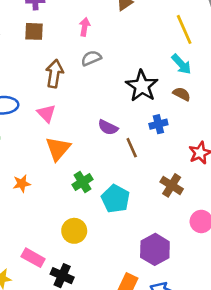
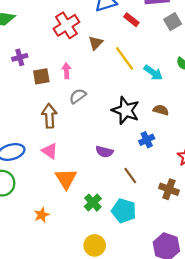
yellow line: (184, 29) -> (125, 58), moved
brown square: (34, 31) -> (41, 76), moved
cyan arrow: (181, 64) -> (153, 73), moved
brown line: (132, 148) -> (130, 176), moved

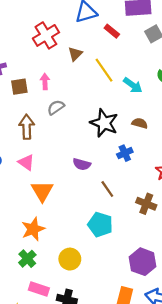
green cross: (93, 203) -> (27, 259), moved
orange star: (42, 215) -> (33, 229), moved, size x1.5

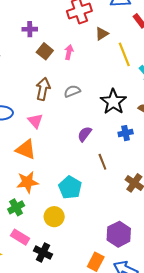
brown square: (19, 87) -> (45, 51), turned 35
gray semicircle: (56, 107) -> (72, 91), moved
purple semicircle: (82, 164) -> (85, 134), turned 98
orange triangle: (42, 191) -> (26, 149), moved, turned -50
cyan pentagon: (100, 225) -> (70, 187), moved

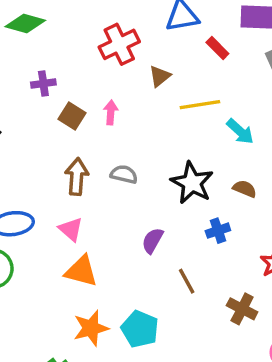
yellow line: (124, 54) -> (200, 105), turned -70
gray semicircle: (72, 91) -> (124, 174), turned 42
orange triangle: (26, 149) -> (81, 271), moved
orange star: (27, 182) -> (91, 328), moved

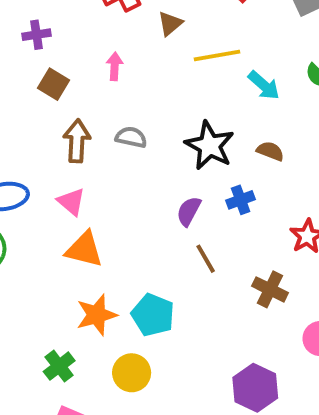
brown square: (72, 116) -> (54, 84), moved
purple semicircle: (153, 241) -> (189, 211), moved

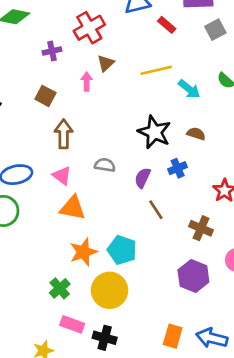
brown triangle: (170, 24) -> (106, 63), moved
purple cross: (37, 35) -> (52, 51), moved
gray semicircle: (131, 137) -> (105, 165), moved
yellow circle: (132, 373) -> (110, 290), size x1.4
purple hexagon: (255, 388) -> (193, 276), moved

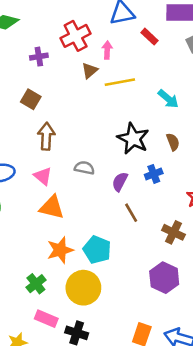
yellow line: (156, 70) -> (120, 82), moved
pink arrow: (87, 82) -> (107, 50), moved
brown semicircle: (196, 134) -> (173, 142), turned 48

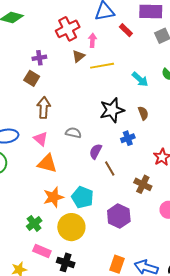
purple cross: (39, 57) -> (39, 58), moved
black star: (133, 139) -> (112, 110), turned 30
purple semicircle: (120, 182) -> (96, 151), moved
purple hexagon: (164, 278) -> (119, 216), moved

